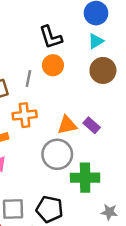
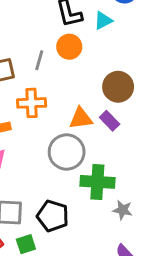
cyan triangle: (96, 41) -> (103, 21), moved
brown circle: (103, 70) -> (118, 87), moved
gray star: (109, 212) -> (123, 210), moved

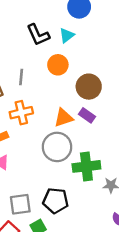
orange circle: (69, 47) -> (58, 65), moved

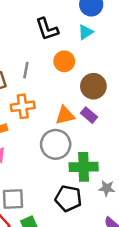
cyan triangle: (67, 35) -> (86, 32), moved
black pentagon: (56, 201) -> (68, 198), moved

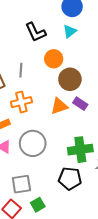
brown circle: (93, 86) -> (70, 79), moved
gray circle: (56, 144) -> (33, 143), moved

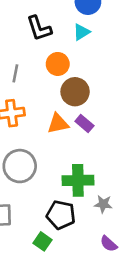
green square: (38, 205) -> (42, 241), moved, turned -32

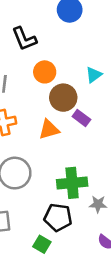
cyan triangle: (81, 32) -> (94, 75), moved
purple rectangle: (84, 123) -> (81, 118), moved

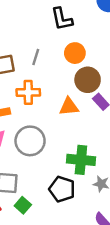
green square: (42, 244) -> (23, 205), moved

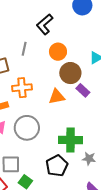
black L-shape: (62, 19) -> (45, 24), turned 65
gray line: (36, 57) -> (24, 49), moved
black pentagon: (62, 189) -> (57, 166), turned 30

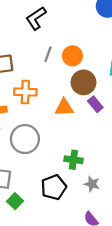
black L-shape: (45, 24) -> (36, 18), moved
gray line: (24, 49) -> (48, 54), moved
green cross: (71, 140) -> (73, 160), size x0.7

